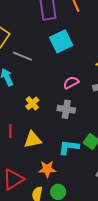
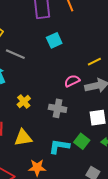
cyan square: (61, 41) -> (54, 40), size x0.7
pink semicircle: (71, 83) -> (72, 81), moved

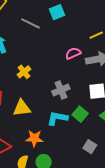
gray line: (15, 54) -> (31, 23), moved
gray cross: (58, 108) -> (61, 90), moved, turned -36

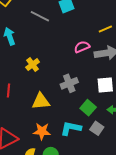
yellow triangle: (22, 108) -> (41, 101), moved
cyan L-shape: (57, 118) -> (71, 128), moved
gray square: (90, 147) -> (97, 128), moved

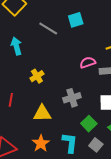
cyan L-shape: (71, 128) -> (70, 143), turned 80
orange star: (42, 131) -> (41, 143), turned 30

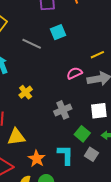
yellow triangle: (42, 113) -> (16, 137), moved

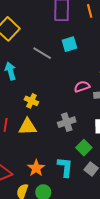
yellow cross: (26, 92) -> (31, 101), turned -32
yellow triangle: (16, 137) -> (28, 127), moved

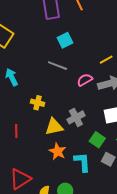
gray line: (42, 53) -> (57, 66), moved
yellow triangle: (28, 127) -> (54, 127), moved
orange star: (36, 168) -> (58, 151), moved

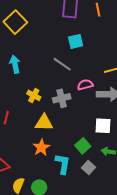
gray cross: (76, 117) -> (62, 98), moved

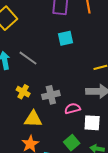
gray line: (62, 64) -> (28, 58), moved
pink semicircle: (85, 85) -> (73, 109), moved

